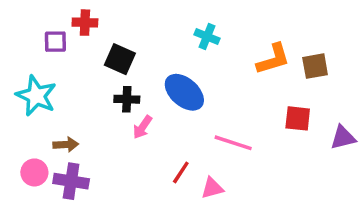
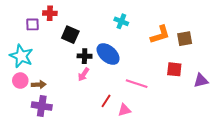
black cross: (127, 99) -> (85, 56), moved
pink circle: (34, 172) -> (20, 81), moved

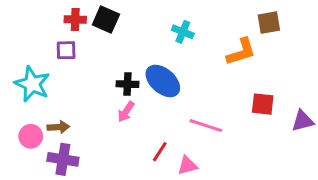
purple square: (33, 24) -> (66, 50), moved
black square: (70, 35) -> (106, 20), moved
brown square: (185, 39) -> (269, 23), moved
pink circle: (20, 81) -> (31, 136), moved

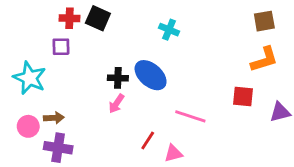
brown square: (269, 23) -> (264, 21), moved
orange L-shape: (241, 52) -> (264, 59), moved

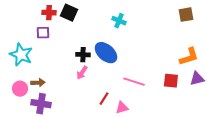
orange L-shape: (264, 59) -> (189, 57), moved
red square: (243, 96) -> (171, 81), moved

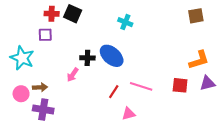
pink arrow: (82, 73) -> (73, 75), moved
red line: (104, 99) -> (114, 92), moved

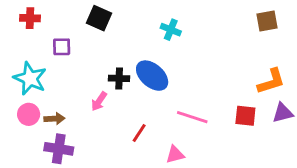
red cross: (52, 14) -> (30, 18), moved
red line: (114, 92) -> (139, 133), moved
pink circle: (21, 94) -> (29, 114), moved

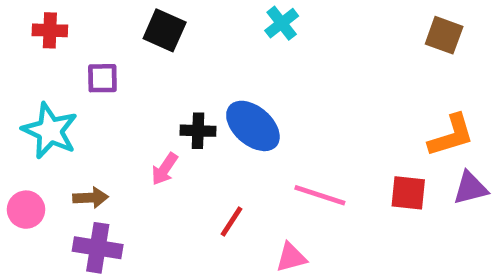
brown square: (267, 21) -> (444, 35), turned 30
cyan cross: (171, 30) -> (282, 23), moved, turned 30
pink circle: (29, 114) -> (26, 210), moved

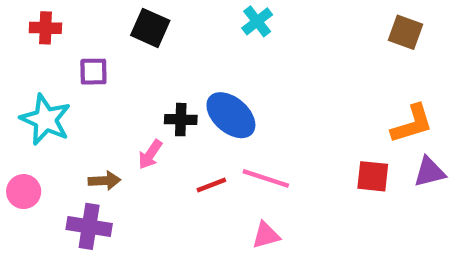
pink line: (320, 195) -> (266, 178), moved
brown arrow: (90, 198) -> (104, 181), moved
red line: (231, 222) -> (211, 185), moved, turned 36

